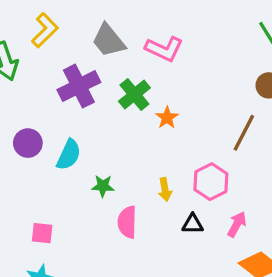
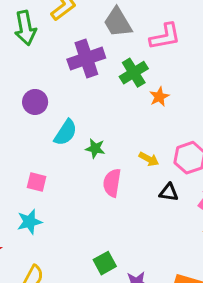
pink L-shape: (164, 49) -> (165, 36), turned -44
cyan semicircle: (69, 155) -> (66, 133), moved
yellow arrow: (165, 190) -> (149, 159), turned -60

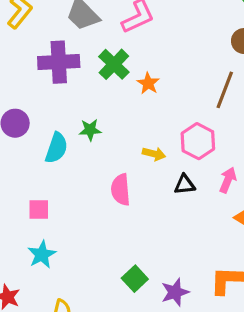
purple cross: (86, 59) -> (59, 62), turned 30
green star: (95, 148) -> (90, 130), moved

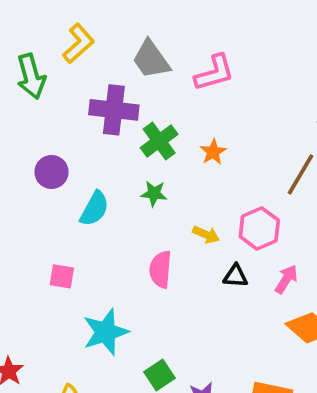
green cross: (114, 64) -> (159, 141), moved
green star: (90, 130) -> (154, 194), moved
cyan star: (42, 254) -> (106, 332), moved, size x1.4

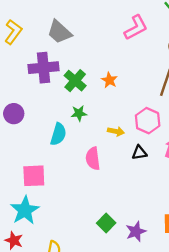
pink L-shape: (214, 73) -> (136, 28), moved
cyan semicircle: (94, 209) -> (58, 134), moved
pink square: (62, 276) -> (34, 176), size x1.5
cyan star: (106, 332) -> (25, 210), moved

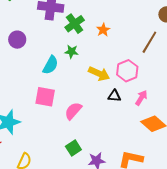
yellow arrow: (116, 131) -> (99, 74), size x1.5
pink semicircle: (93, 159) -> (73, 111), moved, turned 36
pink square: (34, 176) -> (45, 97), moved

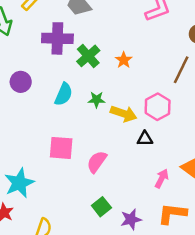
green star: (72, 52) -> (97, 100), moved
cyan semicircle: (50, 65) -> (64, 94), moved
pink arrow: (141, 98) -> (162, 179), moved

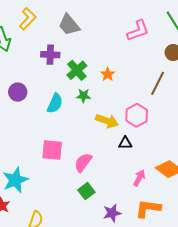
purple cross: (57, 38) -> (50, 55), size x0.7
green star: (97, 100) -> (83, 96), moved
green square: (101, 207) -> (86, 191), moved

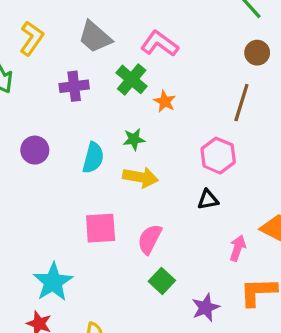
pink L-shape: (138, 31) -> (160, 44), moved, turned -115
green cross: (77, 70) -> (132, 79), moved
yellow arrow: (107, 121) -> (140, 177), moved

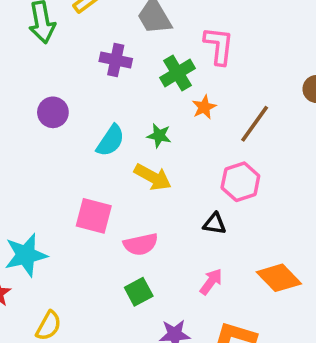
pink L-shape: (160, 44) -> (219, 46), turned 42
brown line: (241, 103) -> (255, 124), moved
pink semicircle: (150, 239) -> (141, 244), turned -148
pink arrow: (238, 248) -> (211, 282), moved

